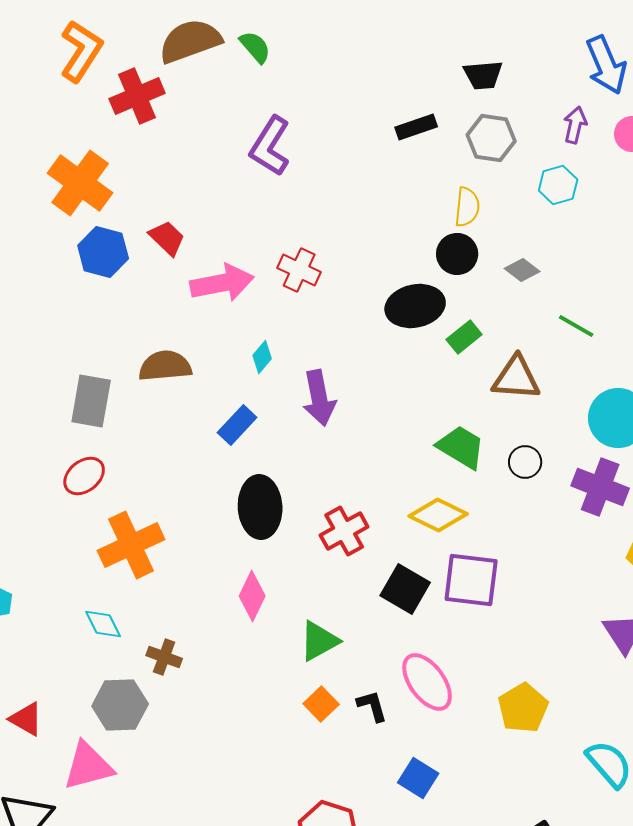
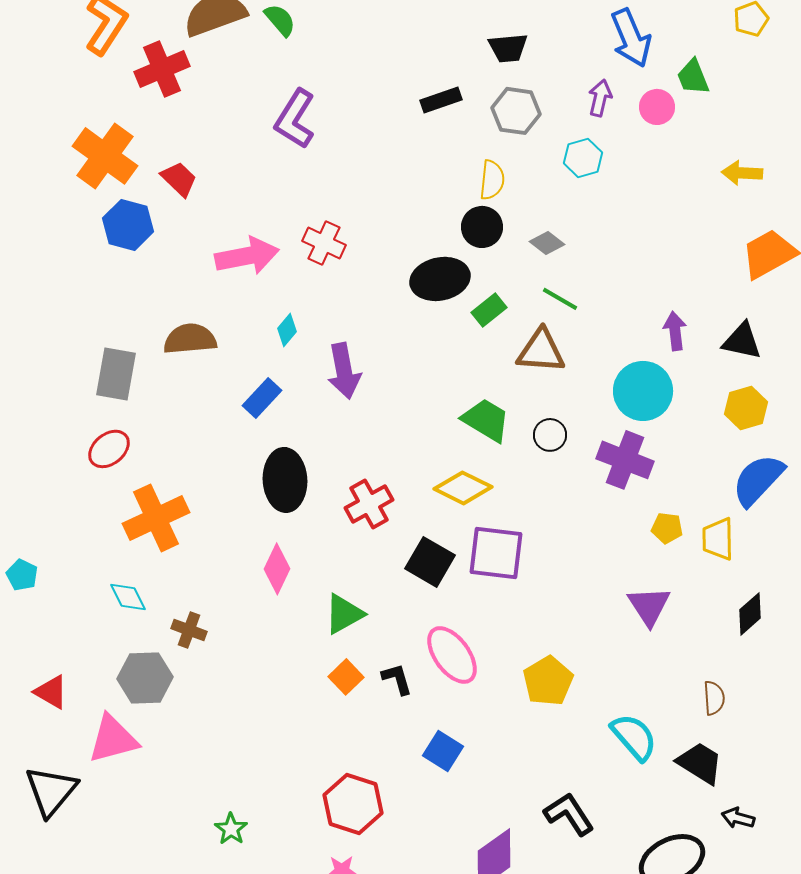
red trapezoid: (167, 238) -> (179, 179), moved
green line: (576, 326) -> (560, 299), moved

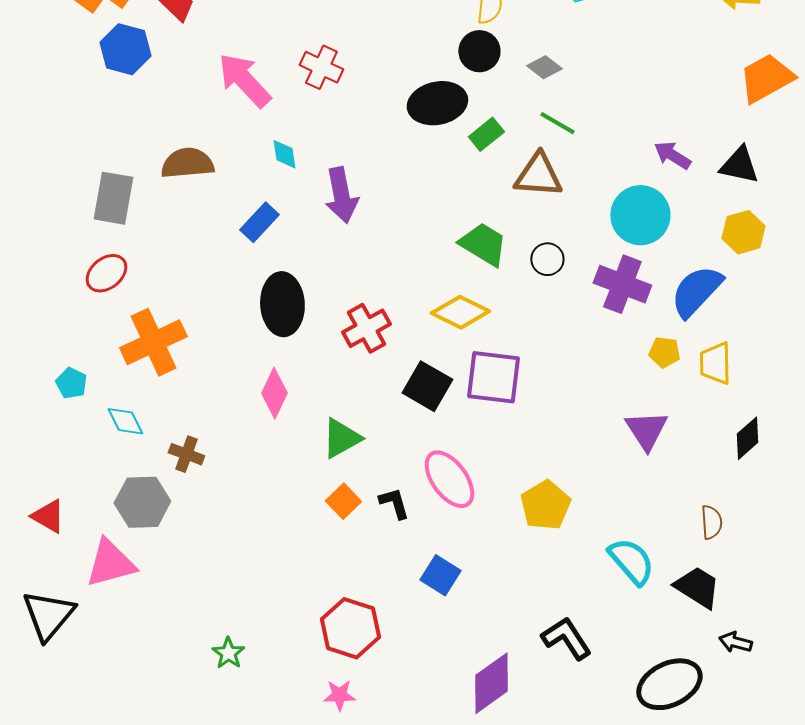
pink arrow: (247, 256) -> (244, 80), turned -122
cyan diamond: (287, 330) -> (284, 154), turned -48
purple arrow: (675, 331) -> (672, 155), turned -51
blue semicircle: (758, 480) -> (696, 291), moved
cyan pentagon: (22, 575) -> (71, 383), moved

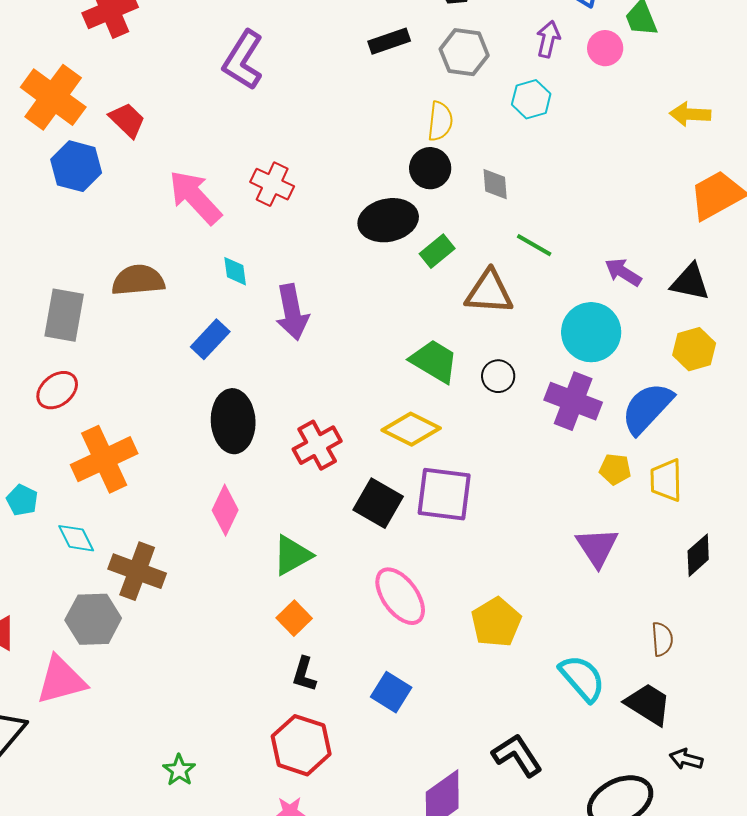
gray diamond: (544, 67) -> (495, 184), turned 48
green line: (557, 123) -> (534, 245), moved
brown cross: (186, 454) -> (137, 571), size x1.6
black L-shape: (394, 503) -> (304, 674), moved, turned -147

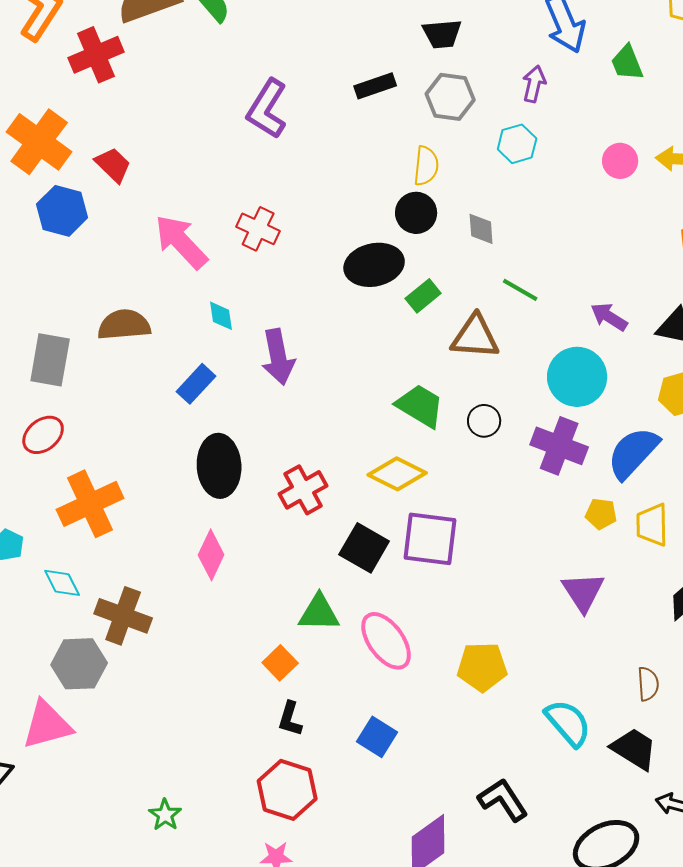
pink circle: (605, 48) -> (620, 161), moved
purple L-shape: (243, 60) -> (267, 109), moved
green triangle: (292, 555) -> (319, 613), moved, turned 30
yellow pentagon: (496, 622) -> (482, 667), turned 30

